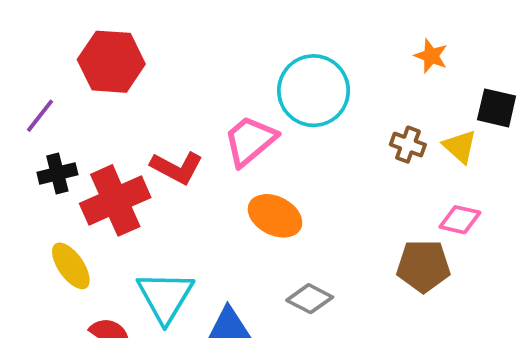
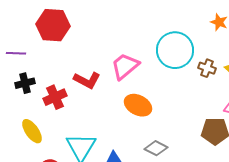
cyan circle: (314, 91) -> (175, 50), moved
purple line: (40, 116) -> (16, 53), turned 54
red cross: (115, 200) -> (55, 97), size x0.7

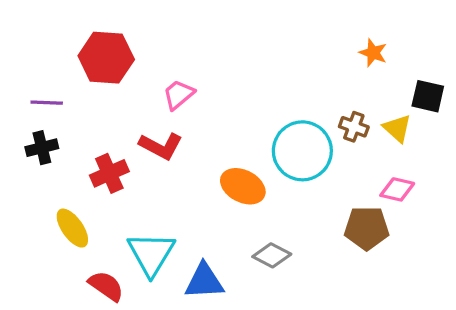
cyan circle: (175, 50) -> (302, 151), moved
pink trapezoid: (125, 66) -> (179, 95), moved, size x0.7
black cross: (25, 83) -> (42, 148), moved

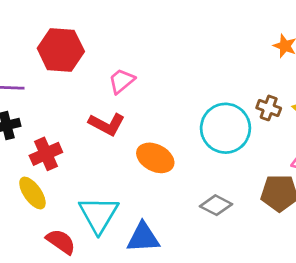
red cross: (109, 173) -> (46, 154), moved
orange ellipse: (243, 186) -> (155, 158), moved
gray diamond: (272, 255) -> (216, 205), moved

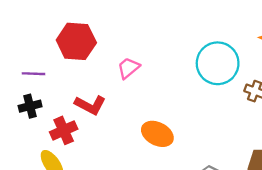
red L-shape: (107, 124) -> (90, 105), moved
cyan circle: (225, 128) -> (218, 63), moved

